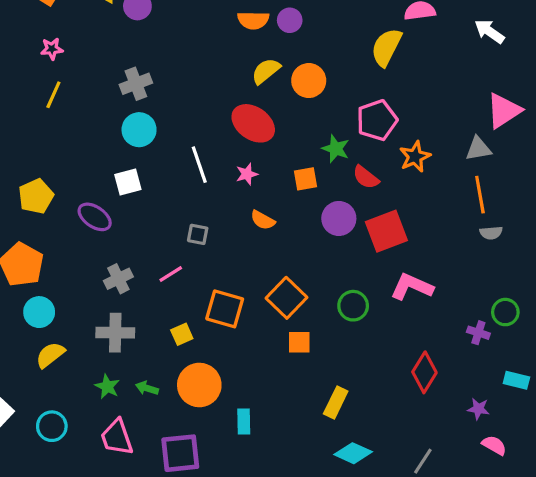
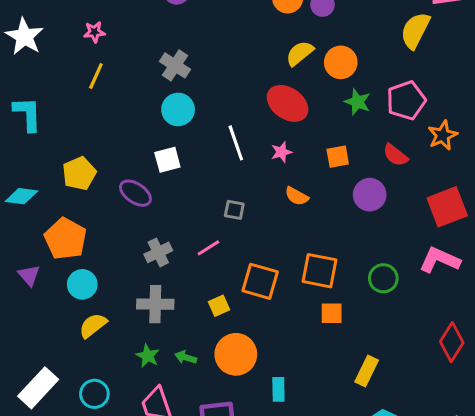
gray cross: (136, 84) -> (175, 65), turned -36
green star: (336, 149) -> (357, 102), moved
red square: (386, 231) -> (447, 207), moved
orange square: (287, 298) -> (319, 271), turned -33

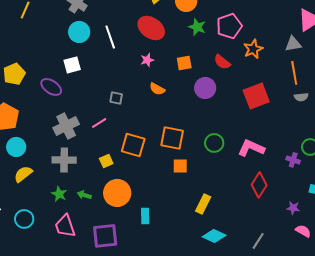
white line: (236, 143) -> (110, 37), moved
gray cross: (158, 252) -> (66, 126), size x1.4
pink L-shape: (440, 260) -> (251, 148), moved

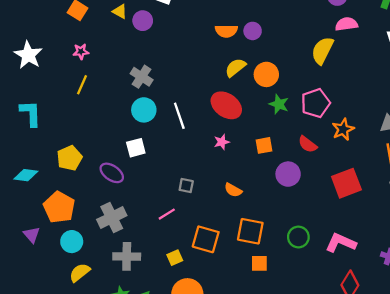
orange semicircle: (157, 89) -> (233, 190), moved
gray cross: (66, 126) -> (112, 218), moved

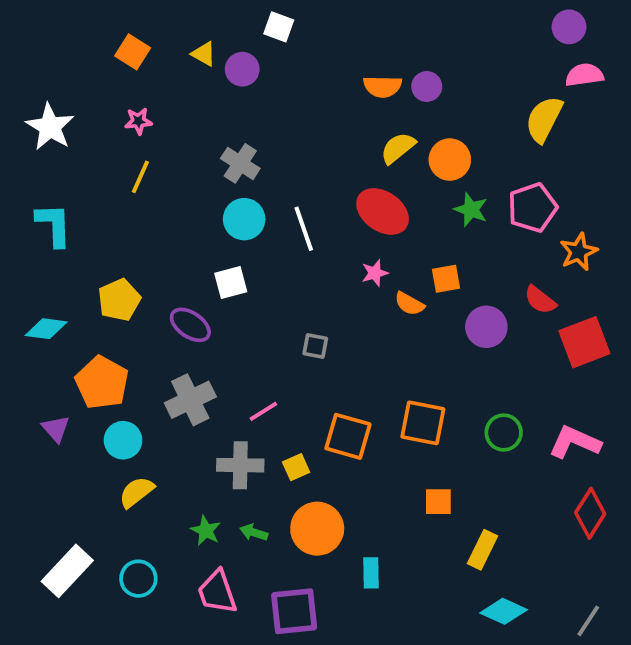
red semicircle: (308, 144) -> (540, 300), moved
orange semicircle: (233, 190) -> (409, 304), moved
pink line: (167, 214) -> (263, 411), moved
gray cross: (127, 256) -> (240, 465), moved
orange square: (259, 263) -> (438, 502), moved

